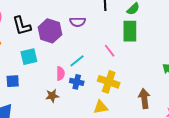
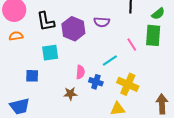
pink line: (110, 51) -> (132, 44), moved
cyan line: (77, 61) -> (110, 60), moved

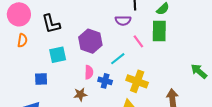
purple semicircle: (102, 22) -> (123, 21), moved
purple hexagon: (73, 29) -> (90, 41), moved
orange semicircle: (16, 36) -> (22, 40), turned 112

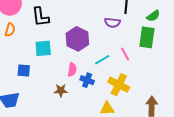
pink line: (138, 41) -> (125, 54), moved

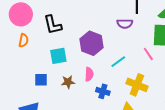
pink line: (125, 54) -> (148, 54), moved
blue cross: (87, 80) -> (103, 91), moved
brown star: (61, 90) -> (68, 82), moved

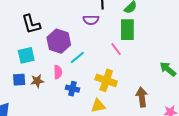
black L-shape: (53, 25) -> (31, 24), moved
cyan line: (118, 62) -> (77, 57), moved
blue square: (41, 80) -> (19, 80), moved

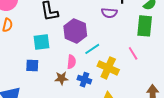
pink line: (116, 49) -> (133, 53), moved
yellow cross: (106, 80) -> (108, 68), moved
brown star: (37, 81) -> (61, 78), moved

